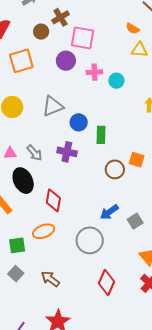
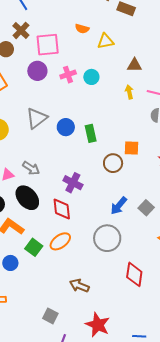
orange semicircle: (133, 29) -> (82, 29), moved
purple cross: (67, 152) -> (73, 183), moved, turned 30
green square: (17, 245) -> (34, 247), moved, turned -30
gray square: (16, 274) -> (50, 316), moved

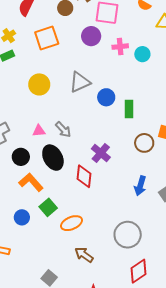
blue arrow: (119, 206) -> (140, 186), turned -36
gray circle: (107, 238) -> (128, 235), moved
orange ellipse: (60, 241) -> (72, 223), moved
red diamond: (134, 274) -> (138, 271), moved, turned 35

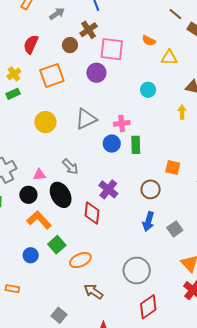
pink cross: (120, 47) -> (122, 123), moved
blue circle: (106, 97) -> (112, 144), moved
pink triangle: (39, 131) -> (39, 175), moved
brown circle: (144, 143) -> (151, 189), moved

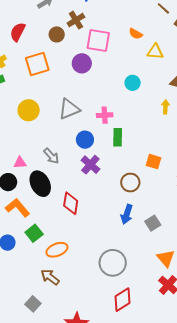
blue circle: (112, 144) -> (85, 140), moved
purple cross: (108, 189) -> (90, 165), moved
brown arrow: (93, 291) -> (50, 277), moved

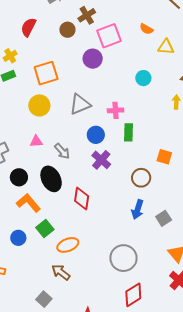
pink square: (98, 40) -> (109, 36), turned -30
orange square: (37, 64) -> (46, 73), moved
pink triangle: (20, 163) -> (36, 141), moved

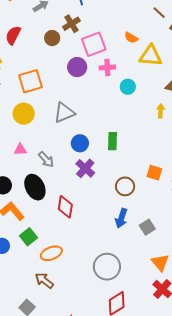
yellow triangle: (166, 47) -> (151, 56), size x1.4
pink cross: (115, 110) -> (107, 68), moved
orange square: (164, 157) -> (154, 173), moved

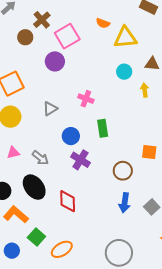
pink cross: (107, 68) -> (86, 99), moved, turned 35
cyan circle: (128, 87) -> (124, 72), moved
gray triangle: (64, 113) -> (50, 109), size x0.7

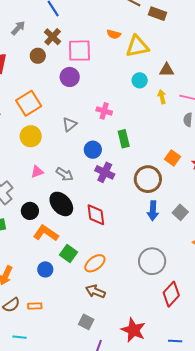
pink square: (67, 36) -> (79, 51), turned 35
orange square: (149, 152) -> (172, 158), turned 35
brown circle: (123, 171) -> (148, 179), size x1.4

